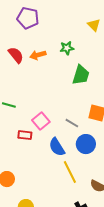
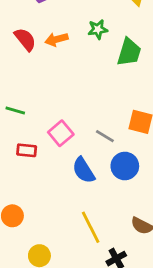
green trapezoid: (81, 75) -> (129, 52), moved
red rectangle: (25, 135) -> (27, 150), moved
yellow line: (70, 172) -> (91, 227), moved

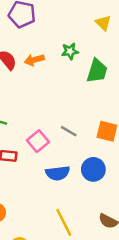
gray line: (105, 136) -> (69, 131), moved
blue semicircle: (84, 170) -> (58, 173), turned -65

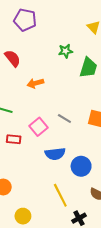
orange arrow: (34, 60) -> (35, 83), moved
blue circle: (93, 169) -> (81, 166), moved

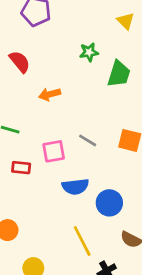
pink square: (39, 127) -> (54, 151), turned 30

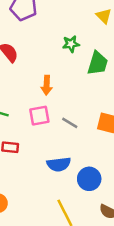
orange arrow: (50, 94) -> (47, 85), moved, turned -72
pink square: (54, 151) -> (39, 116), moved

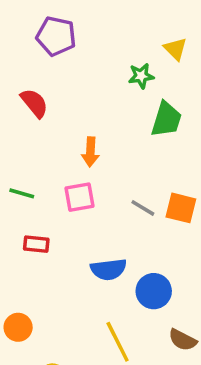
green star: (71, 44) -> (141, 76), moved
gray line: (70, 123) -> (143, 208), moved

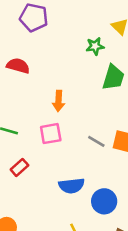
red semicircle: (34, 103) -> (18, 66), turned -35
red rectangle: (36, 244) -> (19, 167), turned -48

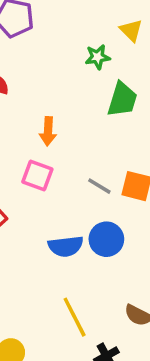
pink square: (51, 134) -> (37, 175), turned 30
blue circle: (104, 201) -> (106, 239), moved

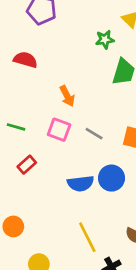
orange arrow: (48, 131) -> (67, 96), turned -30
gray line: (99, 186) -> (94, 134), moved

